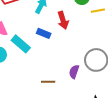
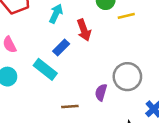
blue rectangle: (44, 33) -> (61, 47), turned -64
cyan rectangle: (21, 44) -> (45, 69), moved

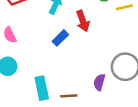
cyan rectangle: (45, 69) -> (42, 88), moved, turned 40

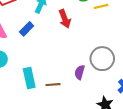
blue rectangle: (60, 38) -> (27, 29), moved

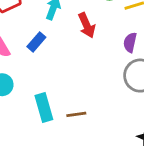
purple semicircle: (80, 72) -> (130, 42), moved

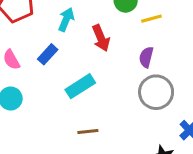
cyan rectangle: (44, 108) -> (80, 86), moved, turned 72

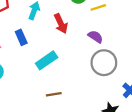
blue rectangle: (48, 54) -> (21, 37), turned -64
purple semicircle: (146, 57) -> (95, 37), turned 112

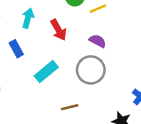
gray circle: (104, 63) -> (91, 70), moved
brown line: (54, 94) -> (70, 107), moved

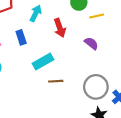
gray circle: (91, 70) -> (96, 87), moved
brown line: (70, 107) -> (56, 81), moved

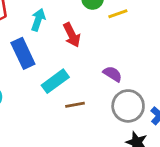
blue rectangle: (21, 37) -> (23, 53), size x1.5
purple semicircle: (91, 43) -> (113, 74), moved

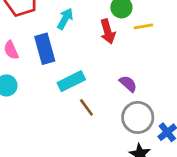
red arrow: (72, 35) -> (108, 31), moved
brown line: (75, 105) -> (86, 107), turned 54

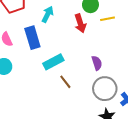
purple semicircle: (128, 84) -> (97, 63), turned 32

